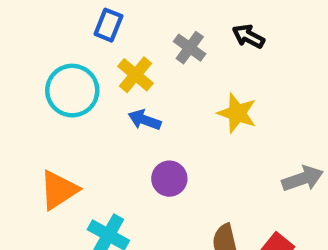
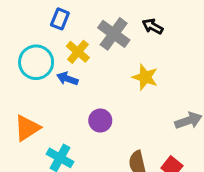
gray cross: (190, 48) -> (114, 34), size x1.5
blue arrow: (145, 120) -> (67, 79), moved

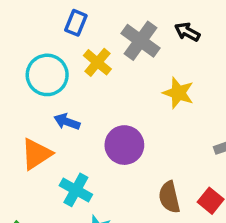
blue arrow: (67, 79) -> (67, 122), moved
purple circle: (100, 121) -> (124, 145), size x1.4

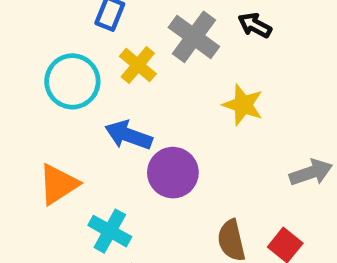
blue arrow: (67, 122) -> (128, 135), moved, size x1.4

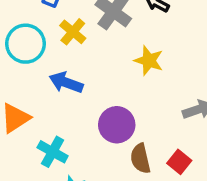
purple circle: (173, 173) -> (117, 125), moved

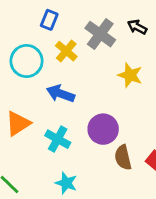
cyan cross: (53, 152) -> (58, 139), moved

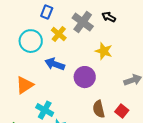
purple circle: (103, 129) -> (85, 77), moved
cyan cross: (58, 139) -> (45, 110), moved

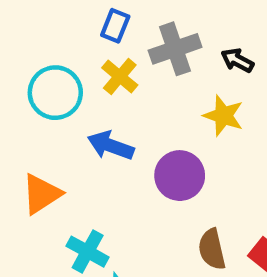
blue rectangle: (47, 12) -> (115, 26), moved
black arrow: (109, 17) -> (237, 60), moved
gray cross: (83, 22) -> (175, 49), turned 35

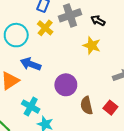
blue arrow: (111, 146) -> (31, 64), moved
purple circle: (180, 176) -> (66, 85), moved

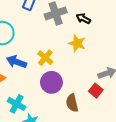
yellow cross: (45, 28) -> (45, 58), moved
red square: (110, 108) -> (96, 91), moved

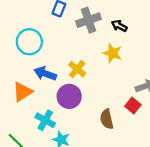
purple circle: (51, 82) -> (69, 96), moved

